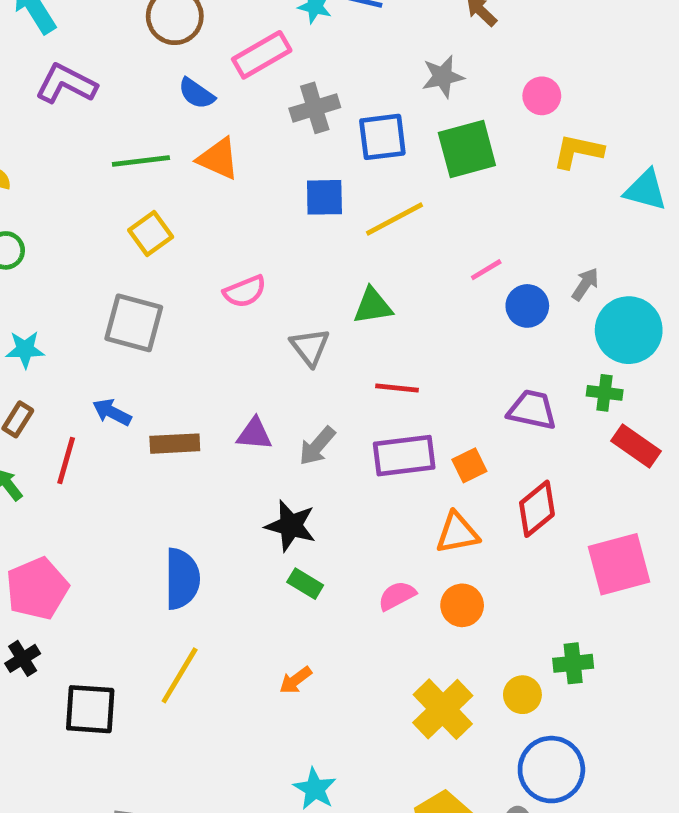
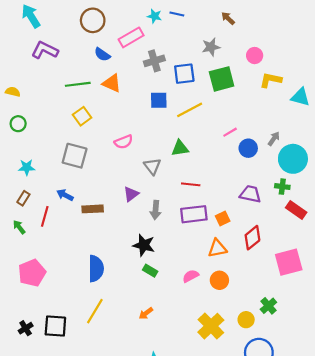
purple triangle: (254, 434) -> (131, 194), moved, turned -42
gray arrow: (317, 446) -> (156, 210), turned -36
black cross: (23, 658) -> (26, 328), moved
green cross: (573, 663) -> (268, 306), turned -35

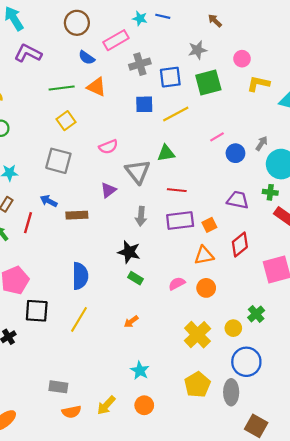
gray triangle: (152, 166) -> (138, 172), size x1.4
purple triangle: (131, 194) -> (108, 190), moved
black square: (55, 326) -> (37, 311), moved

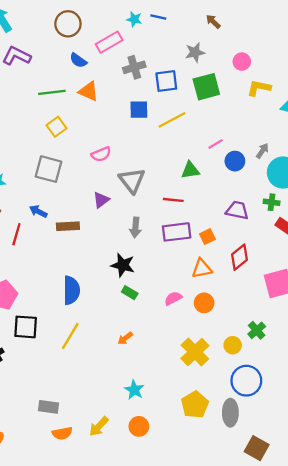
green triangle: (166, 153) -> (190, 170), moved

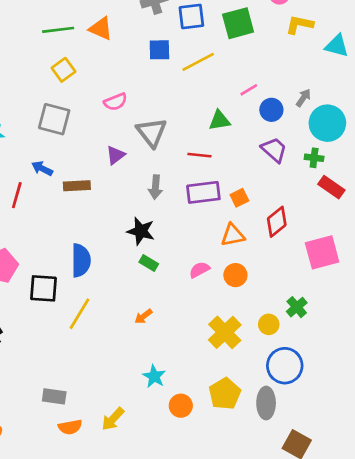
purple trapezoid: (237, 210) -> (274, 150), moved, turned 30
black square: (26, 327) -> (44, 288), moved
orange circle: (139, 426) -> (181, 406), moved

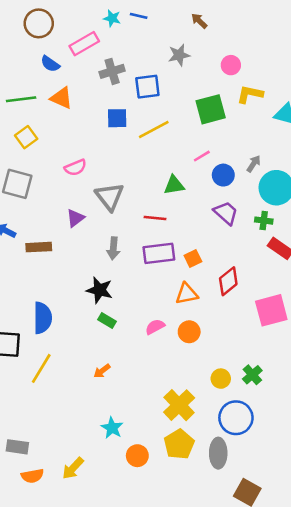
green square: (238, 23) -> (211, 109), moved
green cross: (297, 307) -> (252, 375), moved
yellow cross: (225, 332) -> (179, 405), moved

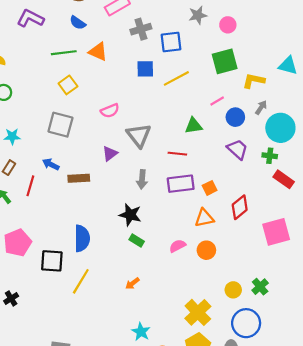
blue semicircle: (50, 64) -> (78, 23), moved
pink circle: (231, 65) -> (228, 25), moved
yellow L-shape: (250, 94) -> (254, 81), moved

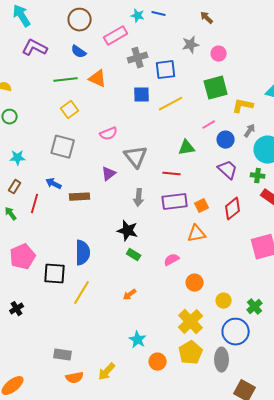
red diamond: (240, 207) -> (233, 209), moved
orange circle: (206, 250) -> (195, 283), moved
green cross: (260, 287) -> (255, 307), moved

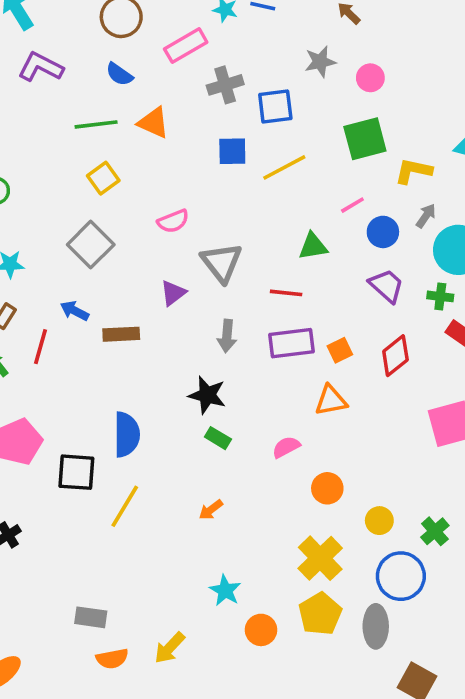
gray square: (63, 147) -> (91, 245), turned 30

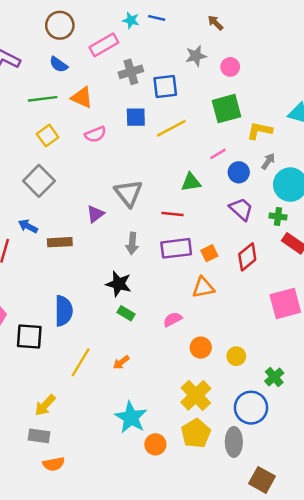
pink semicircle: (173, 221) -> (95, 134), moved
yellow line: (125, 506) -> (81, 362), moved
yellow circle: (379, 521) -> (236, 356), moved
cyan star: (225, 590) -> (131, 417), size x1.5
yellow arrow: (170, 648) -> (45, 405), moved

